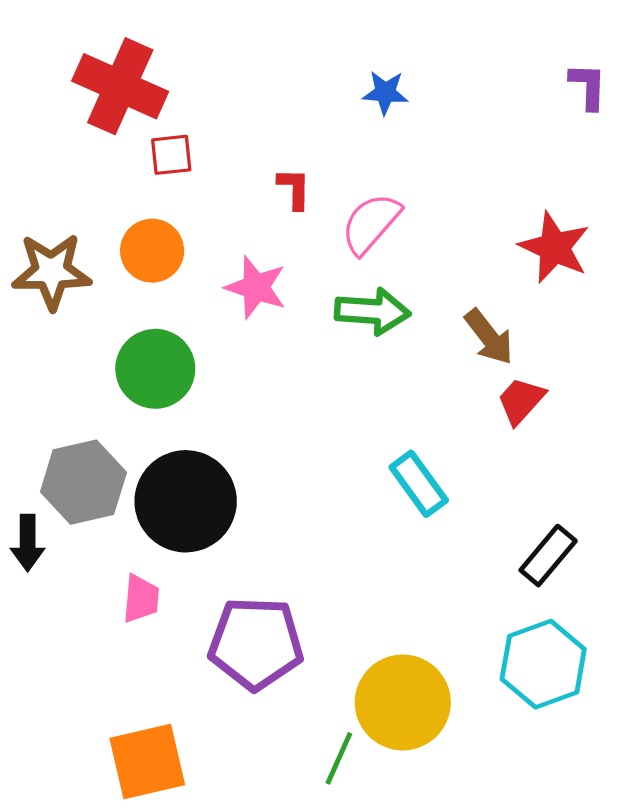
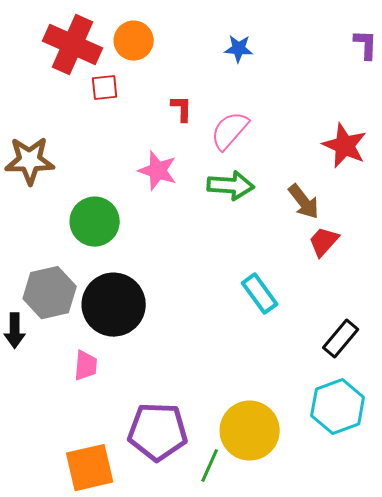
orange circle: (152, 251) -> (134, 41), moved
purple pentagon: (256, 643) -> (158, 432), moved

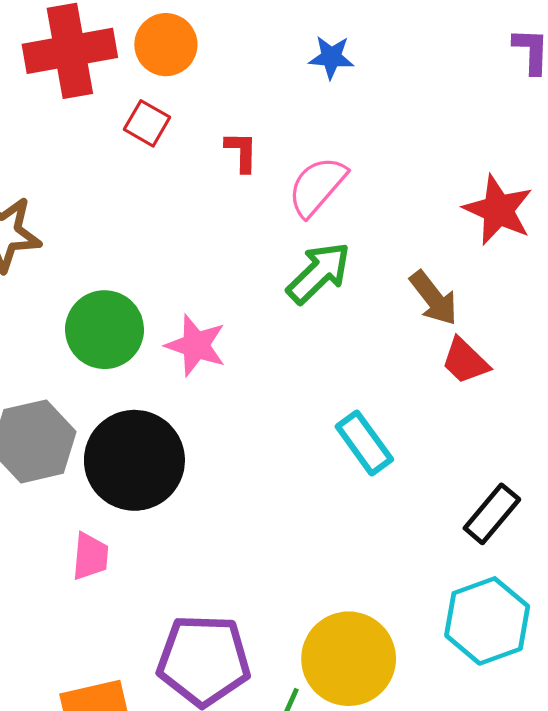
red cross: (73, 45) -> (70, 51), turned -34
red square: (105, 88) -> (147, 123), moved, turned 36
pink star: (158, 171) -> (196, 345), moved
green arrow: (231, 186) -> (319, 273), turned -48
red trapezoid: (324, 242) -> (465, 361), turned -88

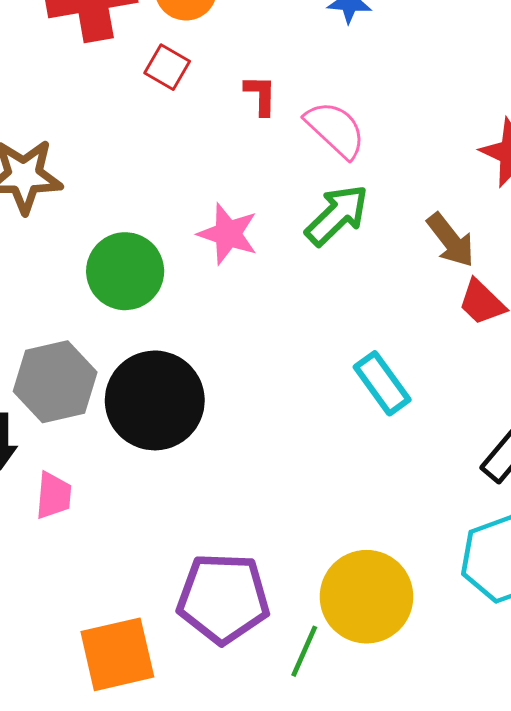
pink semicircle: (317, 186) -> (335, 129), turned 92
pink star: (196, 345) -> (228, 234), moved
pink trapezoid: (90, 556) -> (53, 495), moved

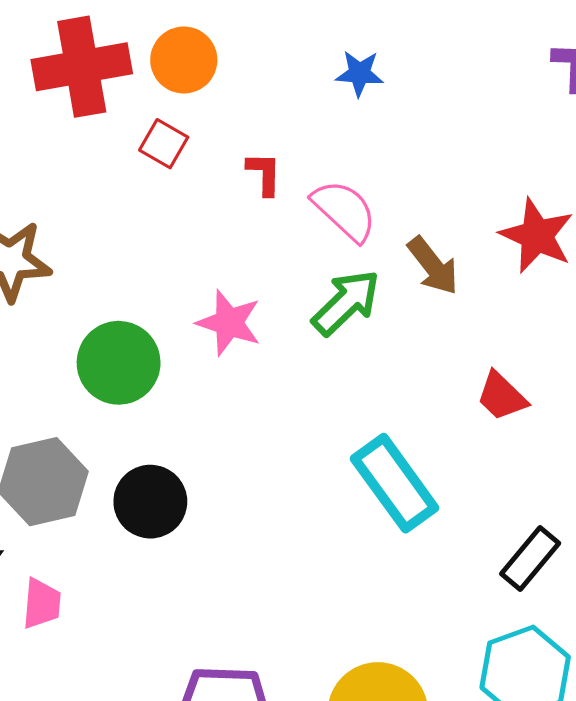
brown arrow: (451, 240) -> (433, 266), moved
cyan rectangle: (382, 383) -> (395, 483), size x1.4
black circle: (155, 400) -> (150, 502), size x0.7

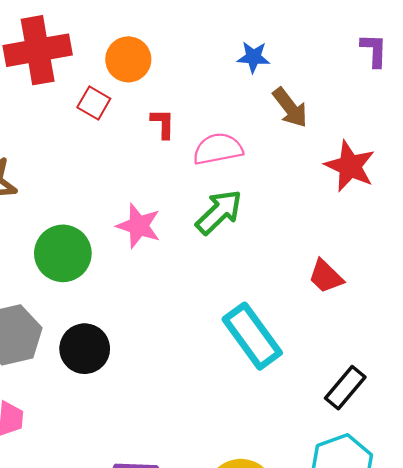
orange circle: (184, 60) -> (128, 59), moved
blue star: (359, 73) -> (253, 57), moved
pink semicircle: (344, 211) -> (218, 149), turned -54
brown arrow: (433, 266) -> (290, 108), moved

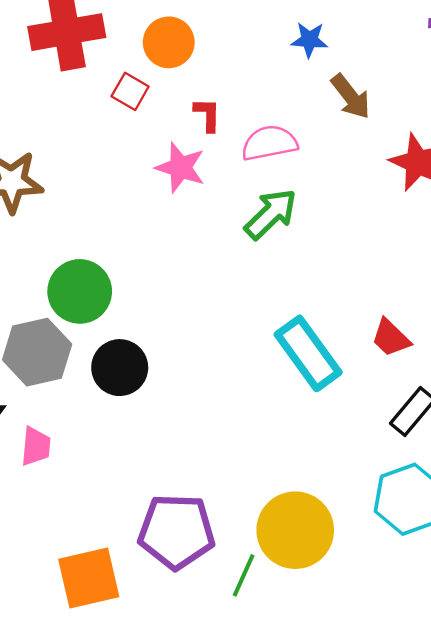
pink star: (139, 226) -> (180, 168), moved
green circle: (63, 253) -> (80, 291), moved
red trapezoid: (326, 276) -> (391, 338), moved

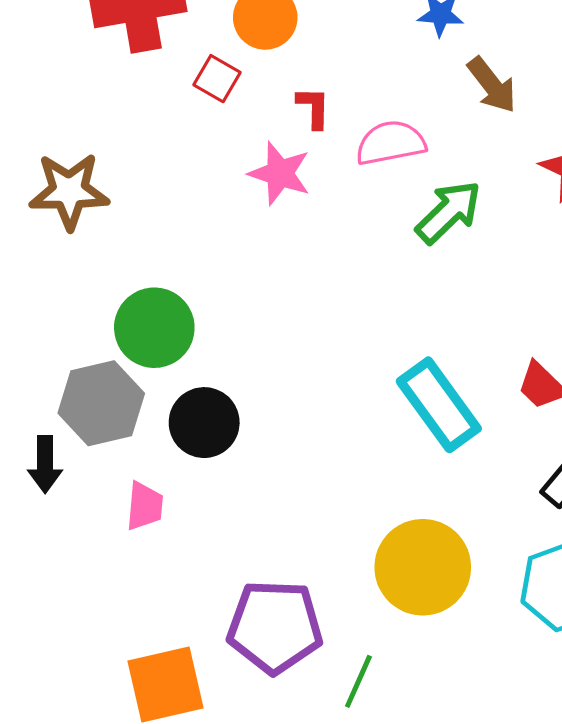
green arrow: (271, 214) -> (448, 212), moved
pink trapezoid: (36, 446) -> (145, 506), moved
yellow circle: (295, 530) -> (423, 567), moved

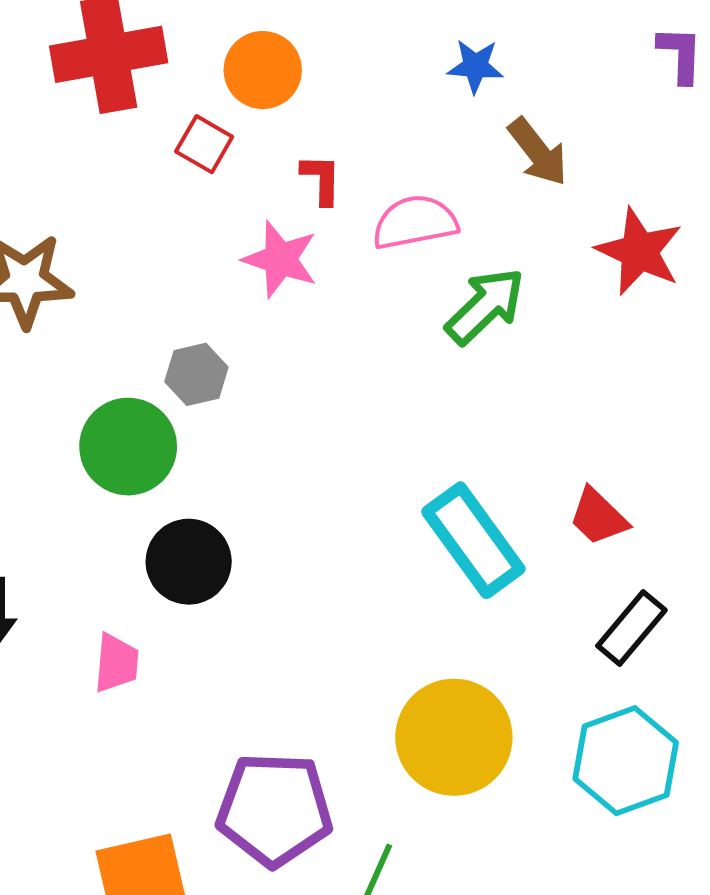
gray hexagon: (101, 403) -> (196, 374), moved, size x0.6

